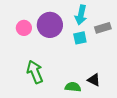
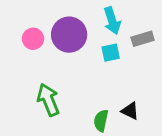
cyan arrow: (81, 15) -> (112, 21), turned -30
green semicircle: (73, 87) -> (101, 121), turned -84

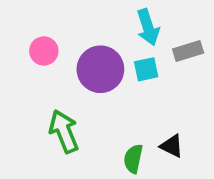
purple circle: (69, 35) -> (100, 69), moved

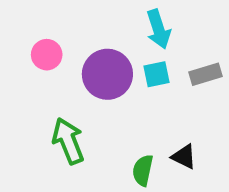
gray rectangle: (188, 51) -> (205, 74), moved

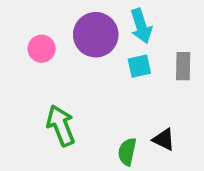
purple circle: (107, 74) -> (96, 35), moved
gray rectangle: (205, 74) -> (183, 66), turned -72

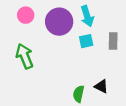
pink circle: (42, 49) -> (26, 15), moved
green arrow: (61, 126) -> (25, 56), moved

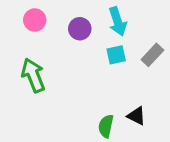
purple circle: (59, 22) -> (80, 29), size x0.6
gray rectangle: (113, 41) -> (152, 55), turned 42

